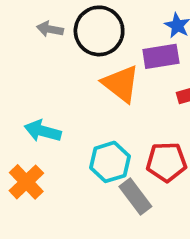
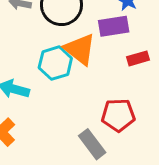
cyan hexagon: (110, 162) -> (55, 63), moved

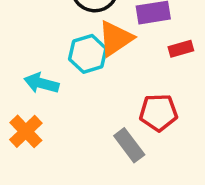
orange triangle: (80, 49) -> (115, 38), turned 48

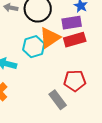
red rectangle: (181, 49) -> (75, 40), moved, size x1.5

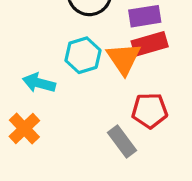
orange triangle: (50, 38) -> (124, 59), moved, turned -30

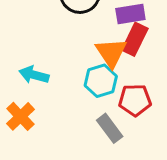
red rectangle: (150, 44) -> (135, 39), turned -48
cyan hexagon: (83, 55) -> (101, 81), moved

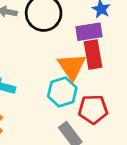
red rectangle: (135, 39) -> (93, 55), turned -36

